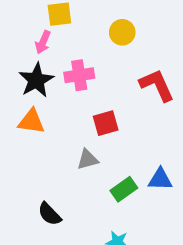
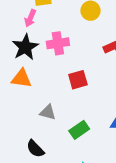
gray triangle: (88, 159) -> (48, 112), moved, turned 30
green rectangle: (124, 189) -> (79, 130), moved

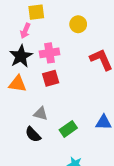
red square: (78, 80) -> (51, 78), moved
black semicircle: (35, 149) -> (33, 134), moved

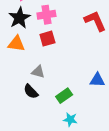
green rectangle: (68, 129) -> (64, 96), moved

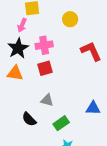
gray triangle: (38, 72) -> (47, 100), moved

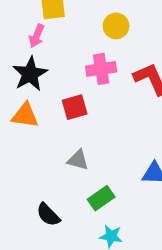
pink cross: (44, 45) -> (101, 69), moved
black semicircle: (29, 119) -> (48, 215), moved

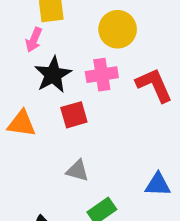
yellow circle: (116, 26) -> (118, 29), size x1.4
black star: (30, 74) -> (53, 75), moved

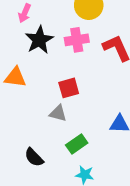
red square: (74, 115) -> (69, 88), moved

